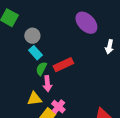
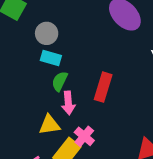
cyan rectangle: (35, 53) -> (51, 58), turned -32
red rectangle: (63, 65) -> (103, 87), moved, turned -48

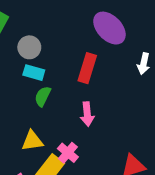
red rectangle: (103, 87) -> (87, 68), moved
pink arrow: (68, 103) -> (87, 114), moved

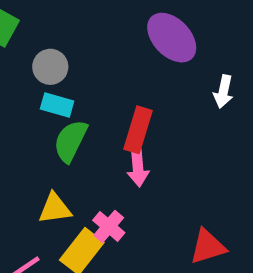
red rectangle: (87, 68) -> (138, 130), moved
green semicircle: (43, 96) -> (71, 141), size x1.4

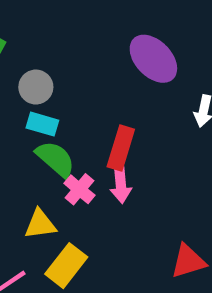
green semicircle: (71, 141) -> (55, 159), turned 105
pink cross: (109, 226) -> (79, 189), moved

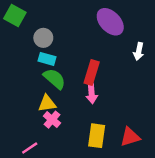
pink cross: (79, 189) -> (52, 120), moved
yellow triangle: (40, 224) -> (47, 103), moved
yellow rectangle: (66, 266) -> (97, 136), moved, turned -30

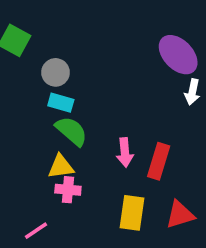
purple ellipse: (110, 22) -> (178, 55), moved
red rectangle: (92, 73) -> (159, 161), moved
pink cross: (52, 120) -> (68, 190), turned -35

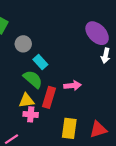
cyan rectangle: (61, 103) -> (40, 62), moved, turned 32
pink arrow: (125, 152) -> (72, 86), moved, turned -91
red rectangle: (159, 161) -> (49, 97), moved

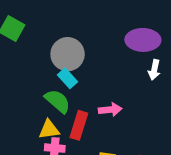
purple ellipse: (97, 33) -> (143, 40), turned -45
gray circle: (23, 44) -> (68, 54), moved, size x1.5

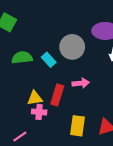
gray circle: (68, 54) -> (72, 47), moved
green semicircle: (58, 101) -> (22, 58), moved, turned -48

